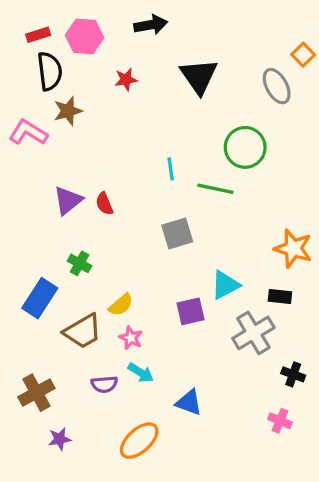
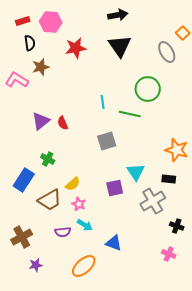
black arrow: (151, 25) -> (118, 15), moved
black semicircle: (50, 71) -> (30, 43), size x0.7
red star: (126, 79) -> (76, 48), size x1.5
cyan triangle: (225, 285) -> (136, 172), turned -36

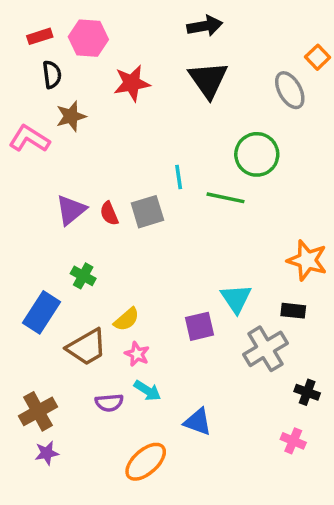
gray square: (107, 141) -> (147, 212), moved
purple star: (36, 265) -> (47, 453), moved

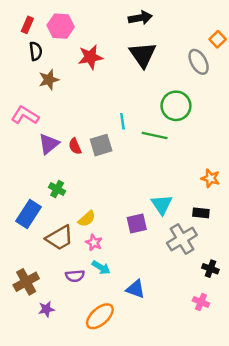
red rectangle: (40, 36) -> (27, 25), turned -49
pink L-shape: (29, 139) -> (25, 115), moved
orange star: (307, 260) -> (210, 178), size x0.7
purple star: (47, 453) -> (46, 309), moved

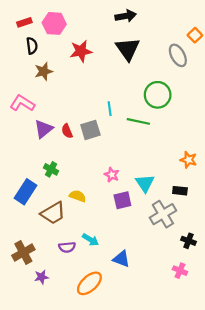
red rectangle: (27, 25) -> (24, 22), turned 48
yellow semicircle: (87, 219) -> (78, 196), turned -119
pink star: (94, 243) -> (112, 175), moved

